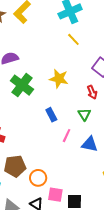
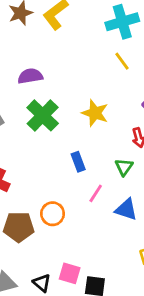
orange circle: (38, 178) -> (53, 214), moved

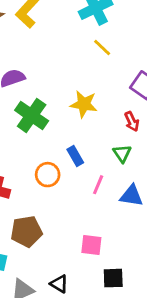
orange circle: (53, 214) -> (48, 175), moved
pink square: (70, 273) -> (91, 245), moved

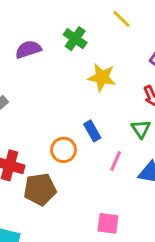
green cross: (32, 116) -> (75, 39), moved, size x0.7
brown pentagon: (26, 231) -> (40, 189), moved

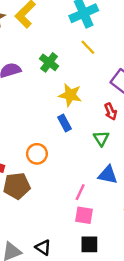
blue rectangle: (92, 131) -> (65, 123), moved
pink line: (116, 161) -> (80, 192), moved
pink square: (108, 223) -> (84, 215), moved

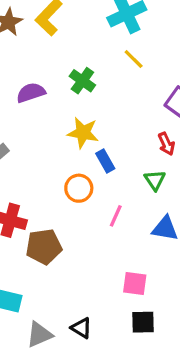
yellow star: (70, 95) -> (83, 133), moved
orange circle: (37, 154) -> (79, 188), moved
pink line: (80, 192) -> (116, 216), moved

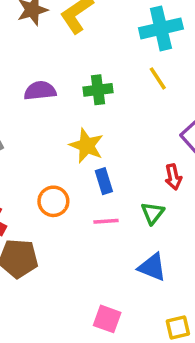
green cross: (82, 81) -> (98, 90), turned 35
orange circle: (79, 188) -> (53, 201), moved
pink line: (116, 216) -> (106, 221), moved, turned 50

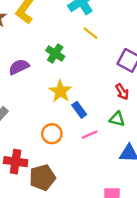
green cross: (98, 90) -> (55, 53), turned -30
yellow star: (87, 146) -> (60, 91), turned 30
green triangle: (153, 213) -> (117, 119), turned -35

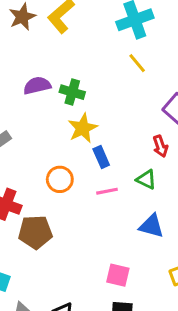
green cross: (55, 53) -> (72, 92), moved, turned -30

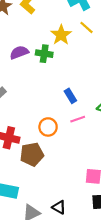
yellow star: (83, 128) -> (61, 35), moved
orange circle: (60, 179) -> (48, 127), moved

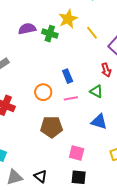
yellow line: (86, 27) -> (92, 33), moved
orange circle: (48, 127) -> (43, 92), moved
brown pentagon: (32, 154) -> (52, 127), moved

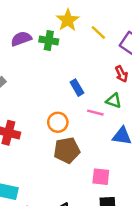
orange circle: (43, 92) -> (58, 122), moved
pink line: (71, 98) -> (95, 113), moved, turned 32

